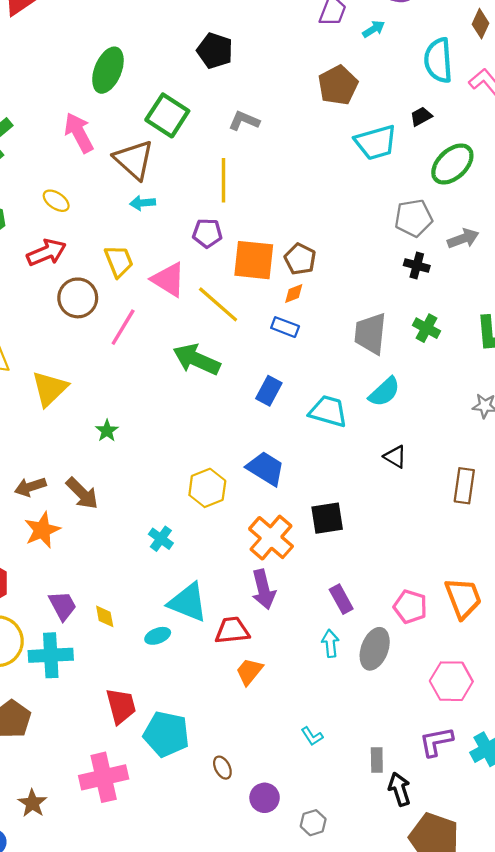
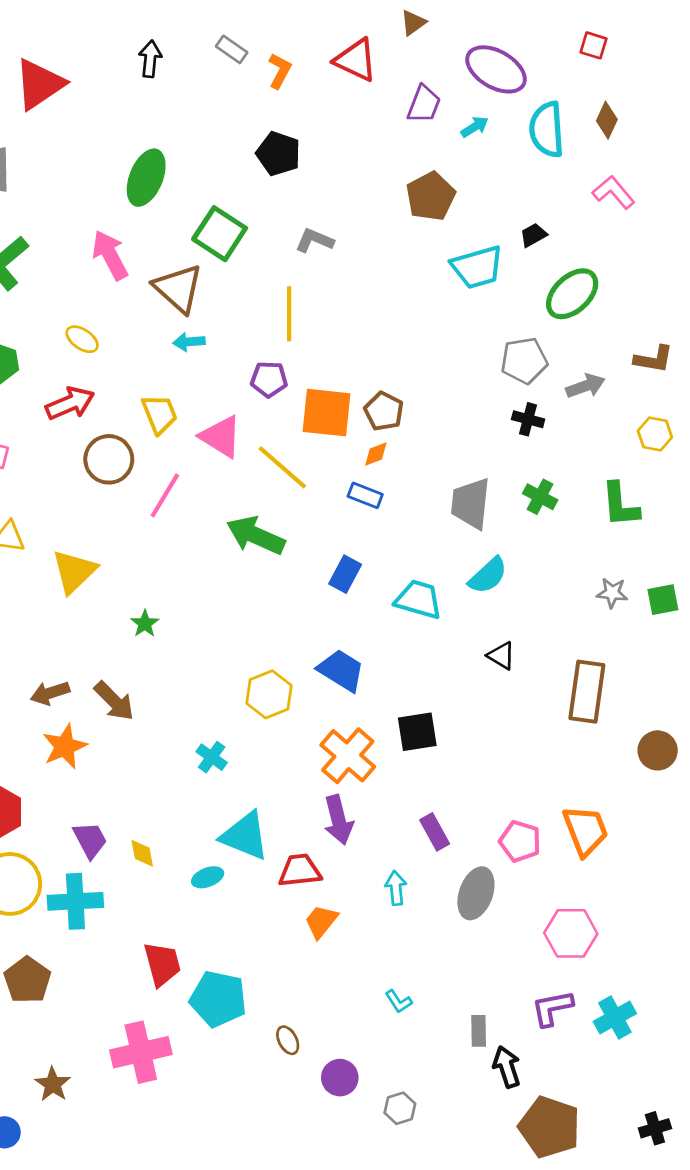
cyan semicircle: (438, 60) -> (547, 130), moved
brown rectangle: (464, 486) -> (587, 692), size x1.4
cyan arrow: (330, 643) -> (396, 888), moved

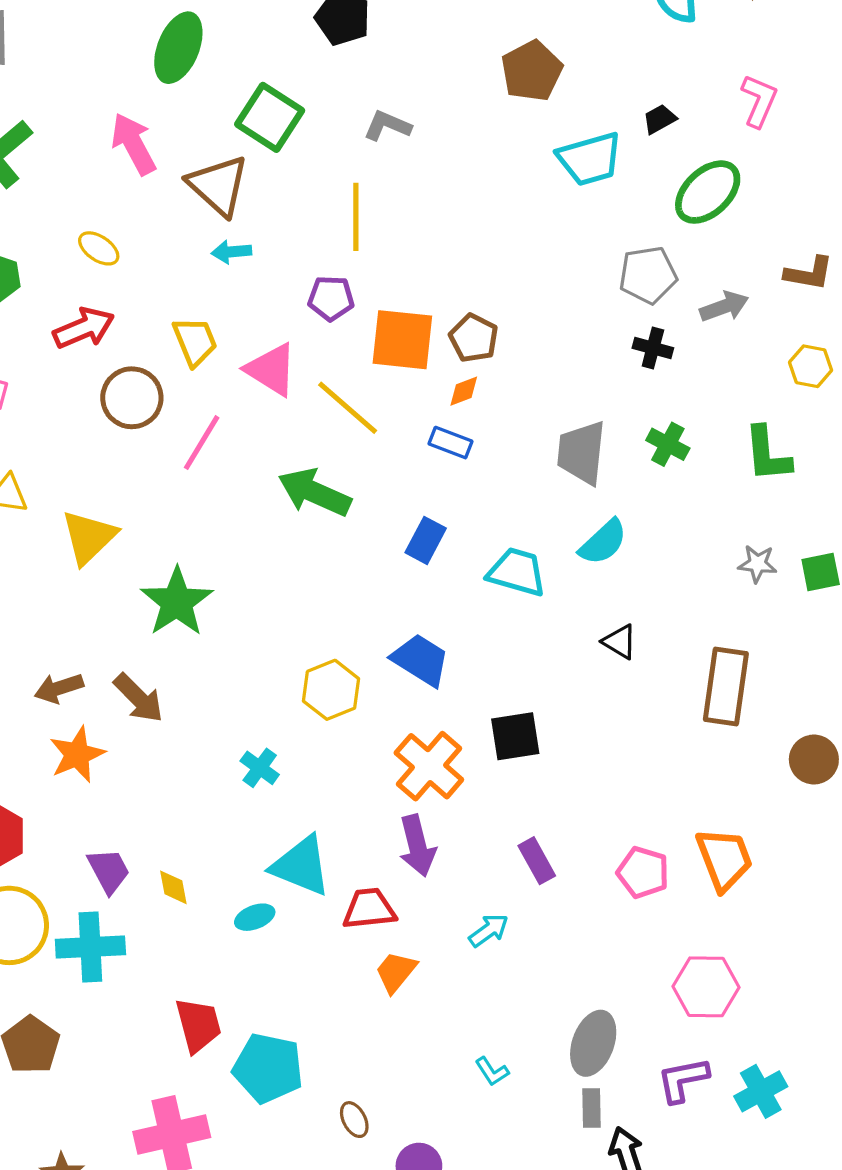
pink L-shape: (614, 192) -> (759, 101), moved, turned 63
green star: (145, 624) -> (177, 602), size x2.0
cyan arrow: (396, 888) -> (489, 930), turned 60
gray ellipse: (476, 893) -> (593, 1043), moved

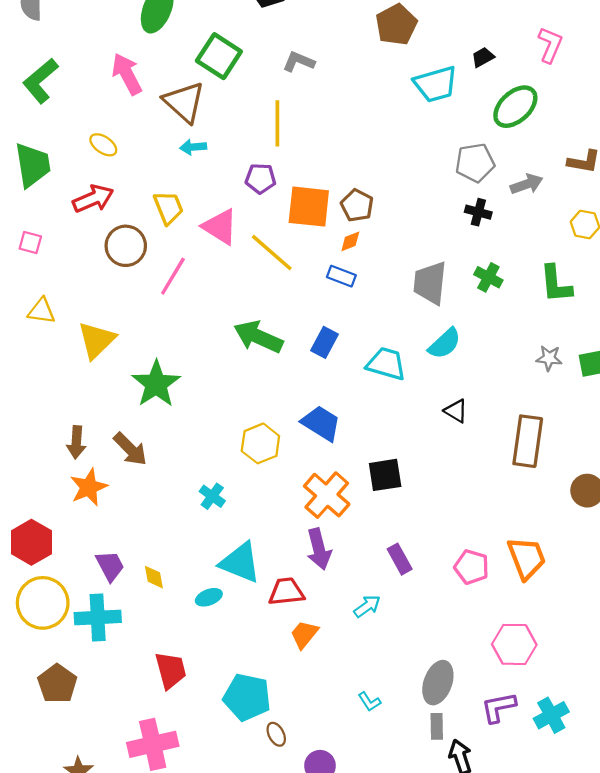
green arrow: (314, 492) -> (258, 337), moved
brown arrow: (59, 688) -> (76, 442), turned -68
cyan pentagon: (268, 1068) -> (247, 697), moved

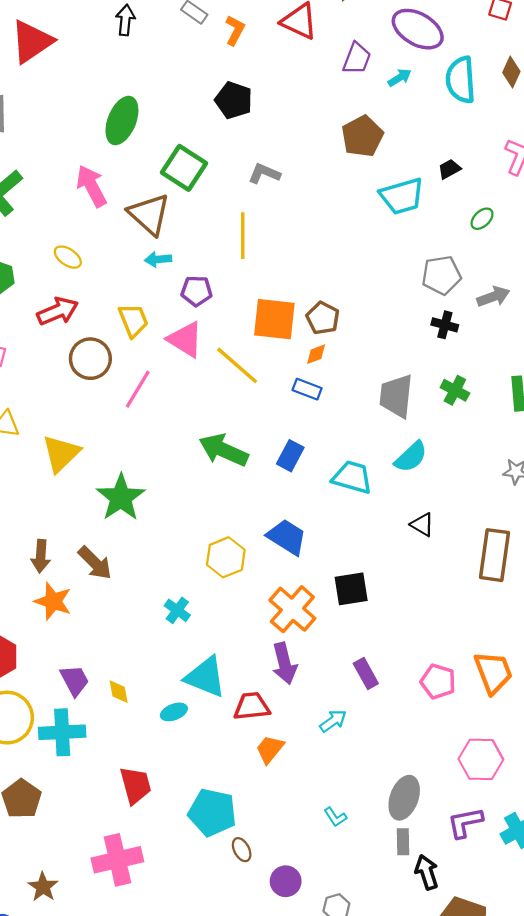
green ellipse: (515, 107) -> (482, 219), size x0.5
purple pentagon: (260, 178) -> (196, 291), moved
orange star: (89, 487) -> (53, 601), turned -30

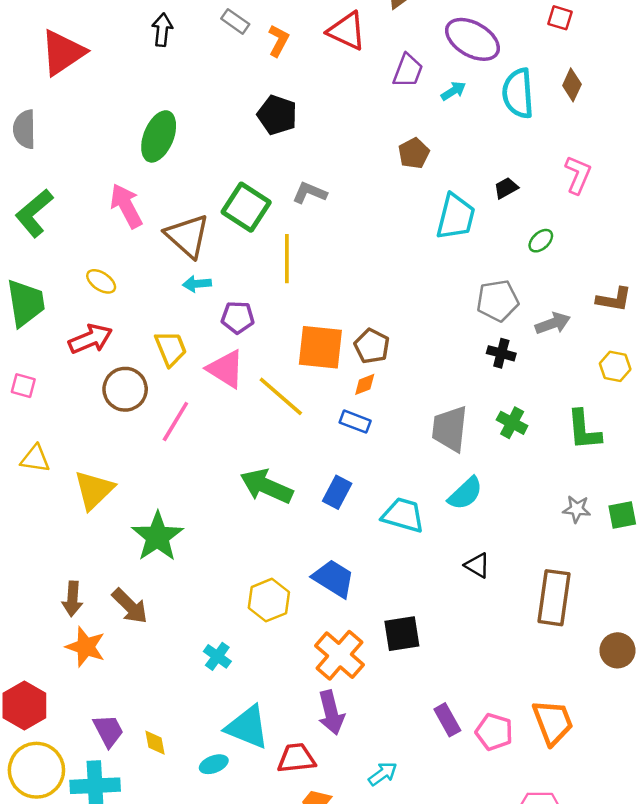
brown pentagon: (362, 136) -> (414, 153), size x0.7
green square: (184, 168) -> (246, 207), moved
cyan trapezoid: (402, 196) -> (456, 217), turned -60
purple rectangle: (366, 674) -> (447, 720), moved

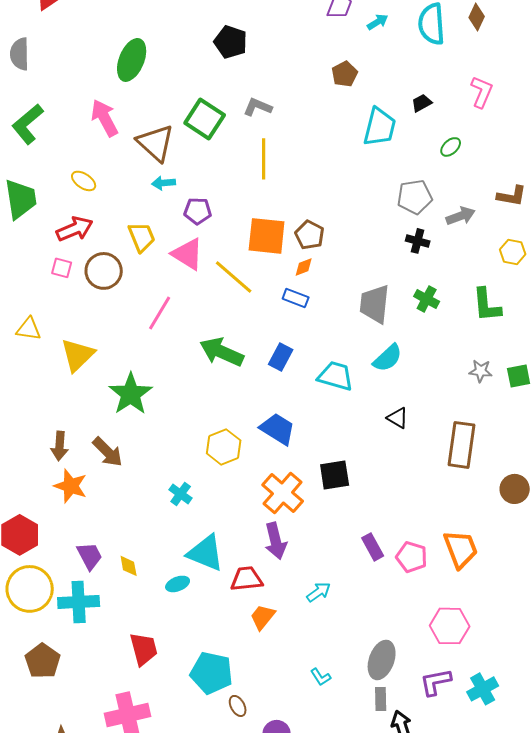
yellow line: (287, 259) -> (264, 159), moved
pink square: (23, 386) -> (62, 268), moved
pink line: (175, 422) -> (160, 313), moved

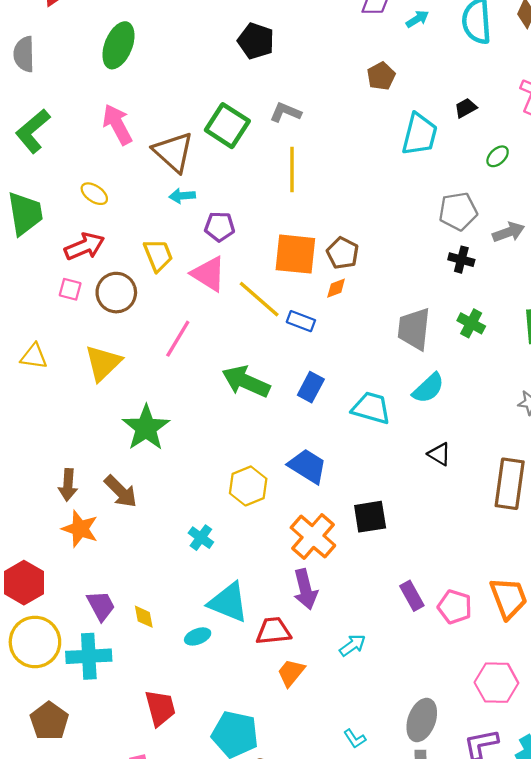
green ellipse: (132, 60) -> (118, 45), moved
blue rectangle: (296, 298) -> (301, 321), moved
yellow triangle: (78, 355) -> (103, 363), moved

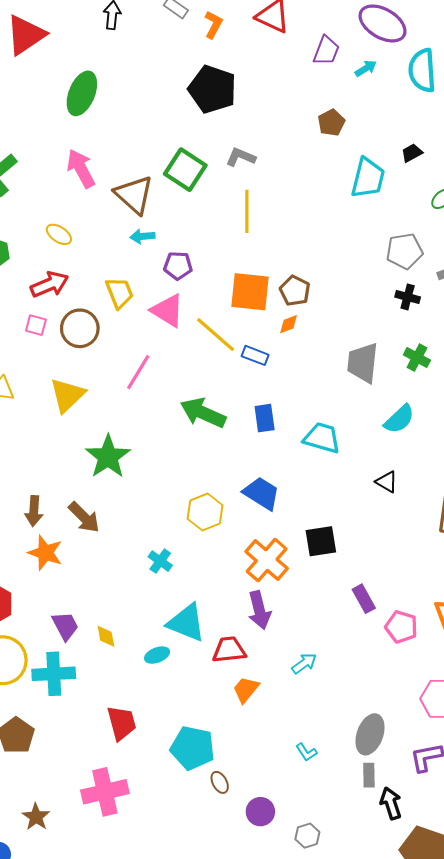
black pentagon: (256, 41) -> (212, 89), size x1.4
blue rectangle: (311, 387) -> (265, 418), turned -36
cyan semicircle: (428, 388) -> (399, 419), moved
purple rectangle: (412, 596) -> (364, 599), moved

